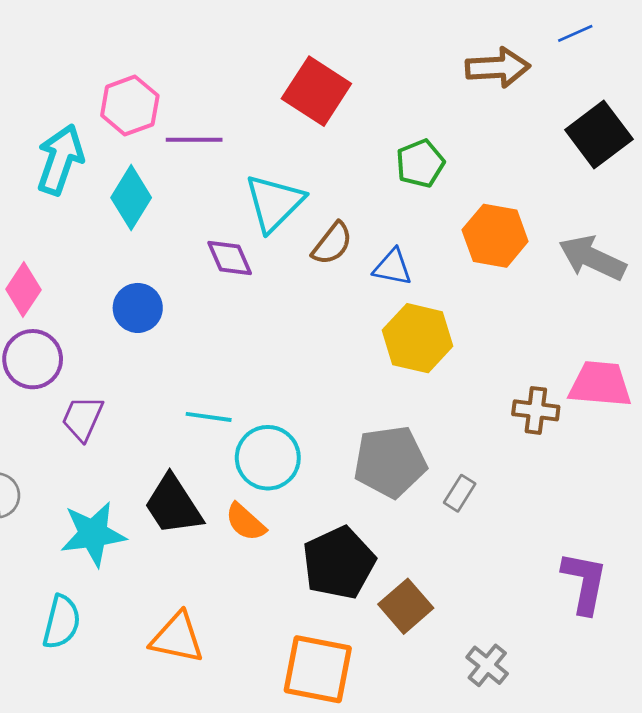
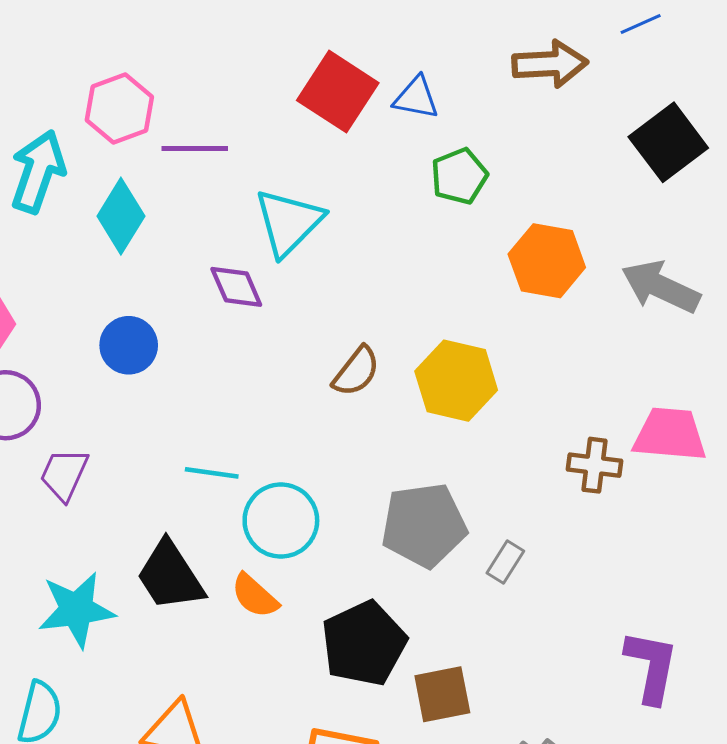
brown semicircle: (332, 244) -> (356, 371), moved
blue triangle: (393, 267) -> (416, 98), moved
brown square: (406, 606) -> (442, 694), turned 30

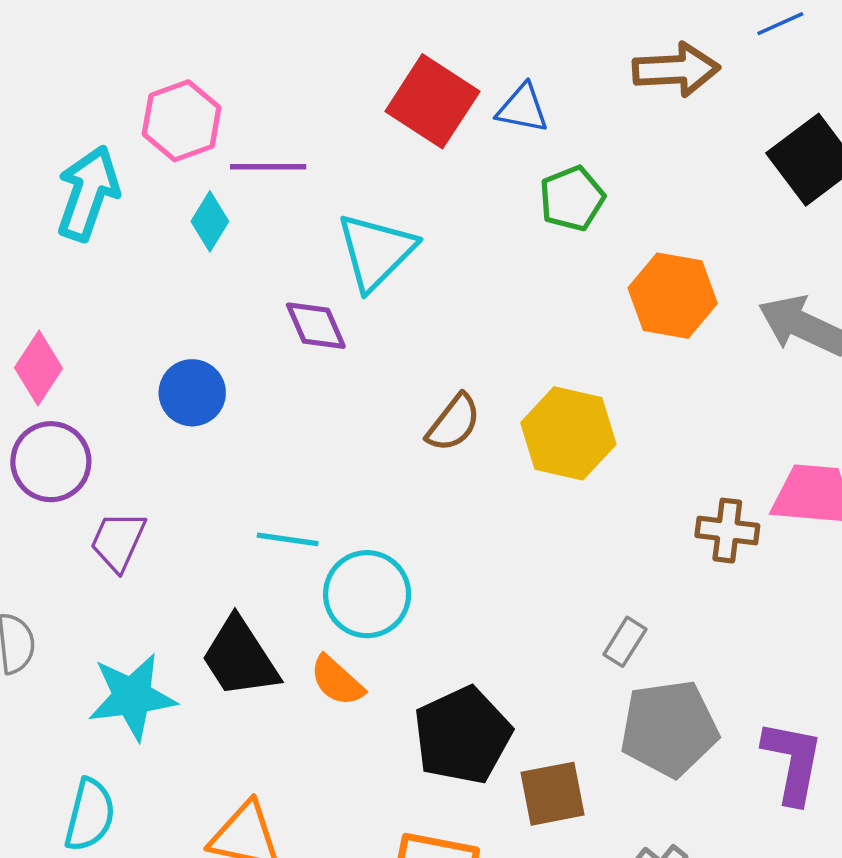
cyan diamond: (121, 216) -> (210, 221), moved, size x0.7
gray pentagon: (424, 525) -> (669, 728), moved

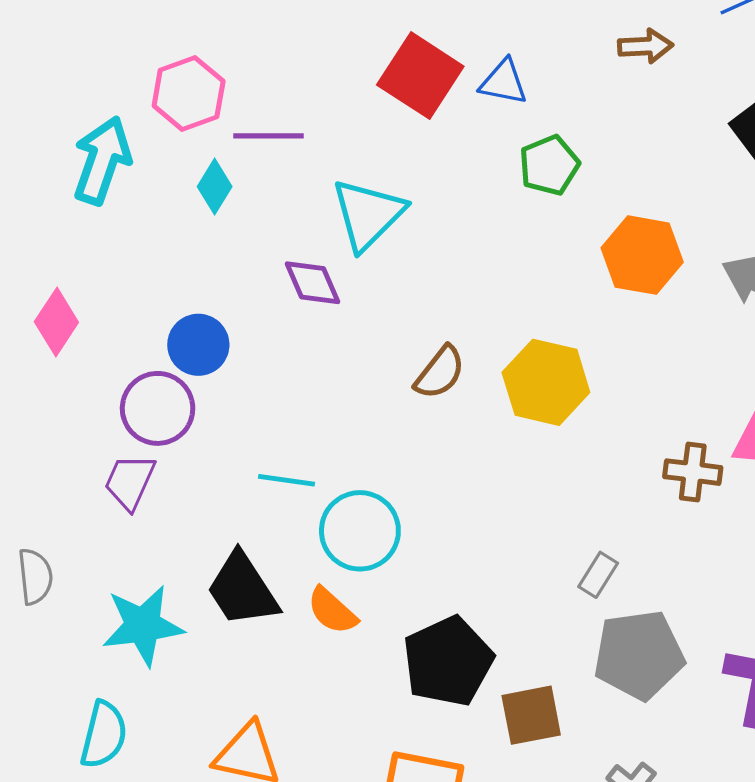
brown arrow: (676, 70) -> (645, 46), size x0.7
purple circle: (51, 462) -> (158, 408), moved

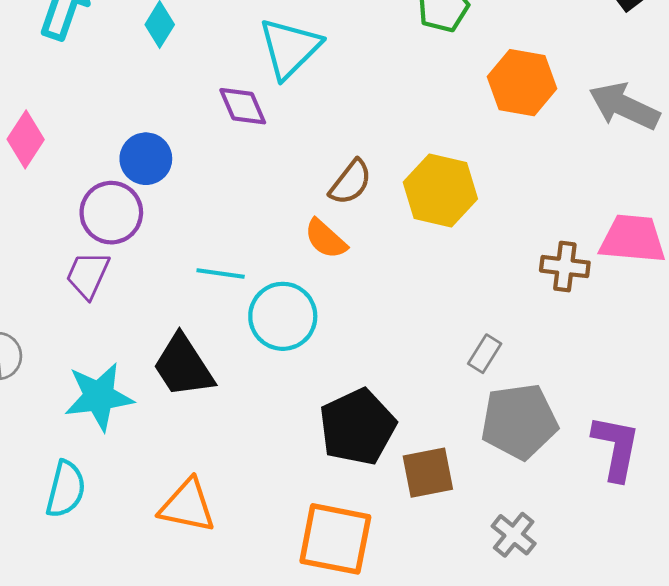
orange semicircle: (332, 611) -> (326, 239), moved

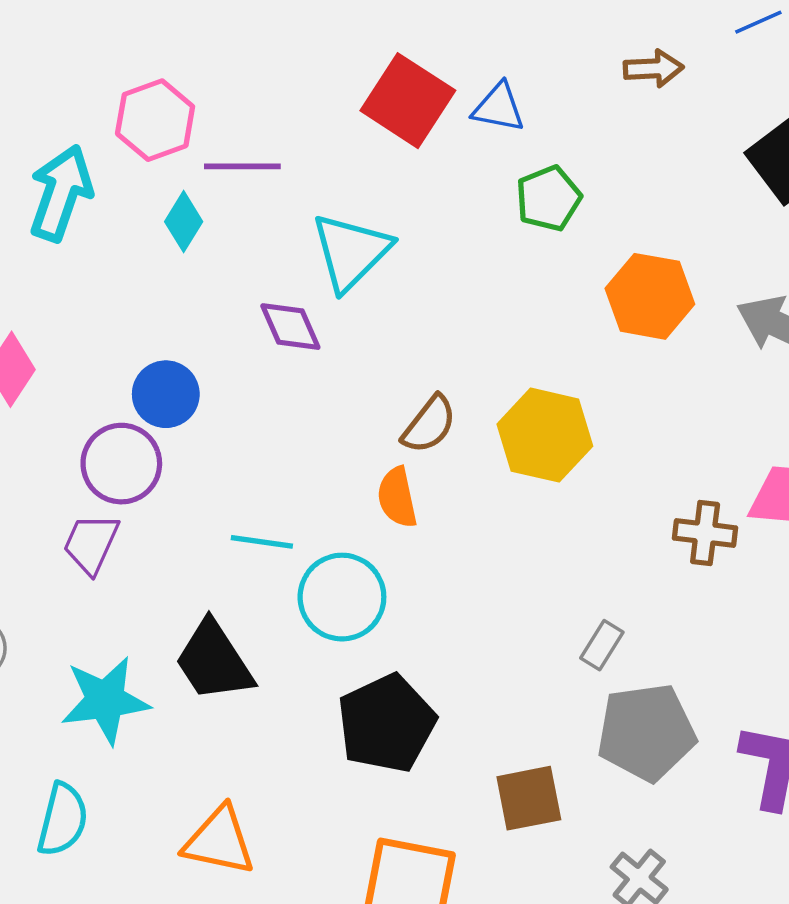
orange semicircle: (326, 239) -> (397, 497), turned 36
black pentagon: (357, 427) -> (386, 723), moved

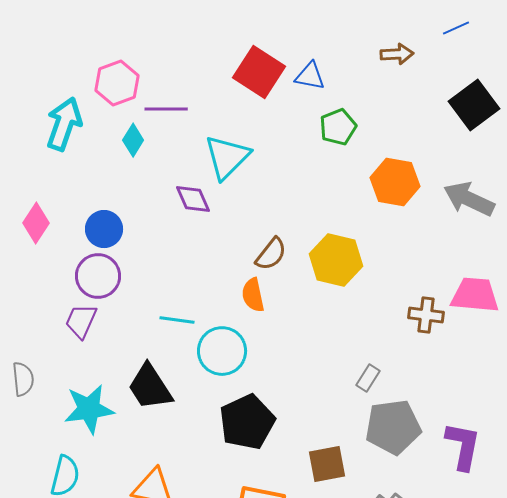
blue circle: (166, 394) -> (104, 229), moved

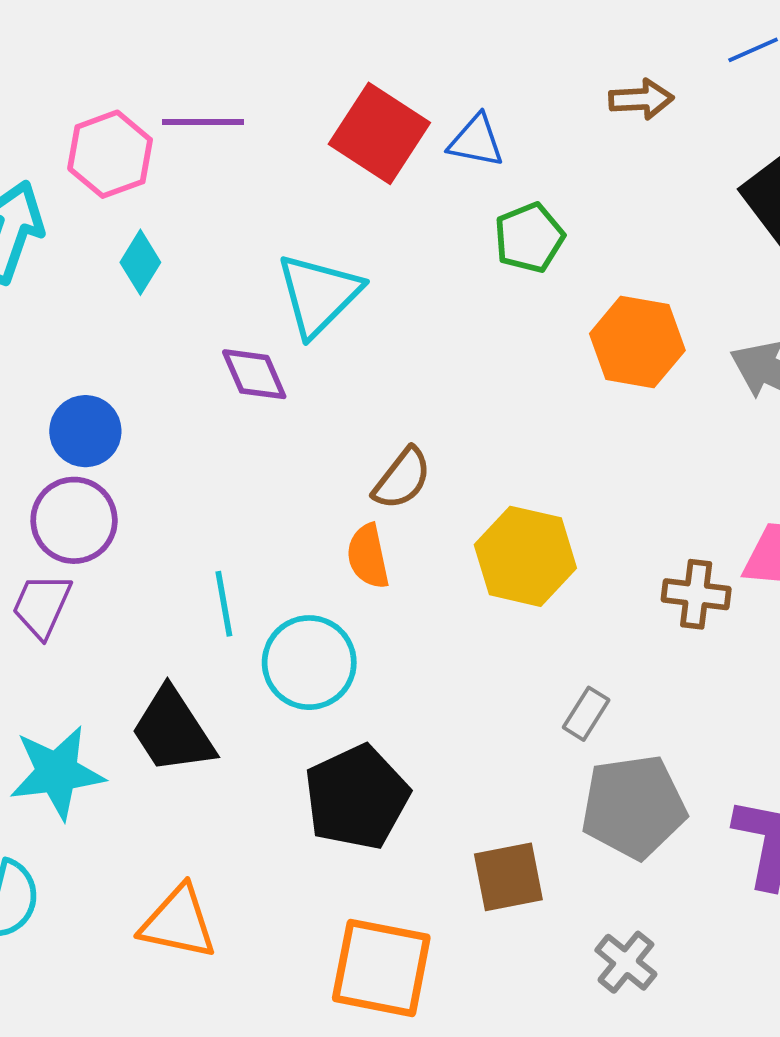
purple line: (166, 109) -> (203, 122), moved
yellow hexagon: (336, 260) -> (525, 556), moved
cyan line: (177, 320) -> (224, 604), turned 72

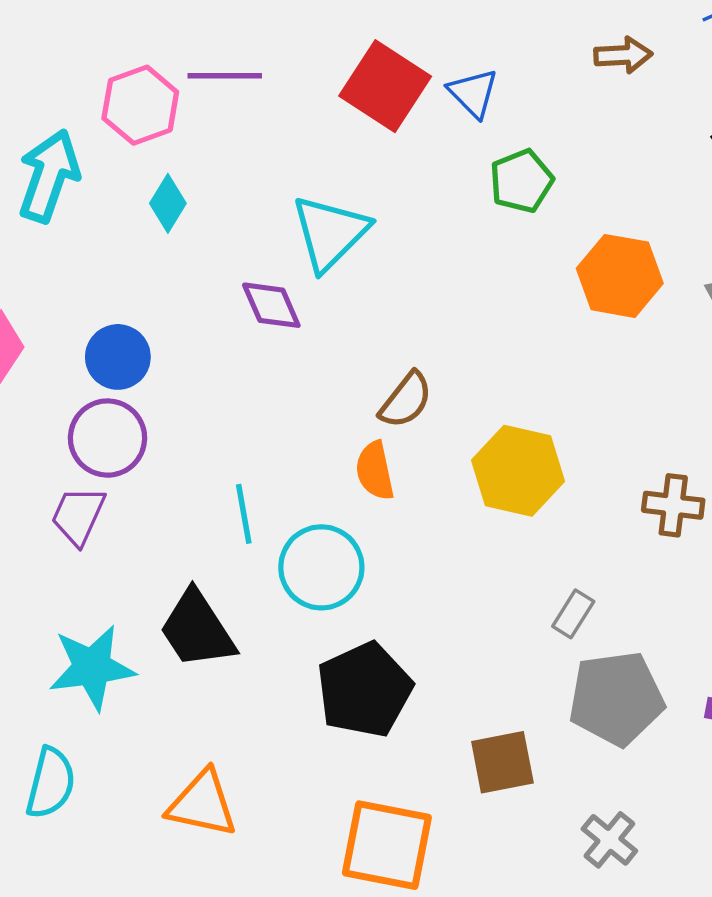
blue triangle: (476, 141) -> (473, 93), turned 34

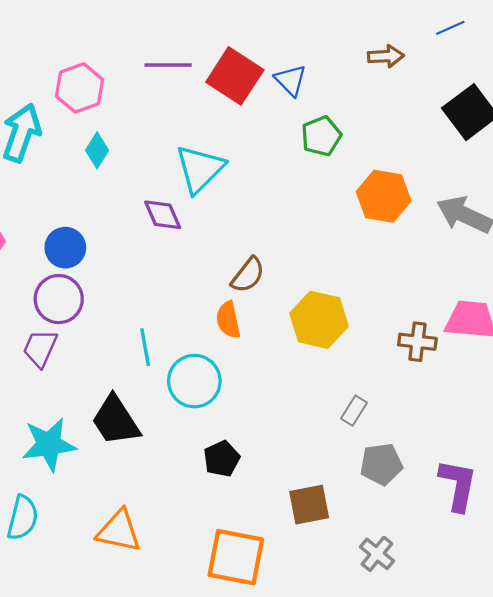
purple line: (225, 76) -> (168, 65), moved
black pentagon: (364, 690) -> (222, 459), size x0.6
gray pentagon: (616, 698) -> (381, 464), size x0.7

